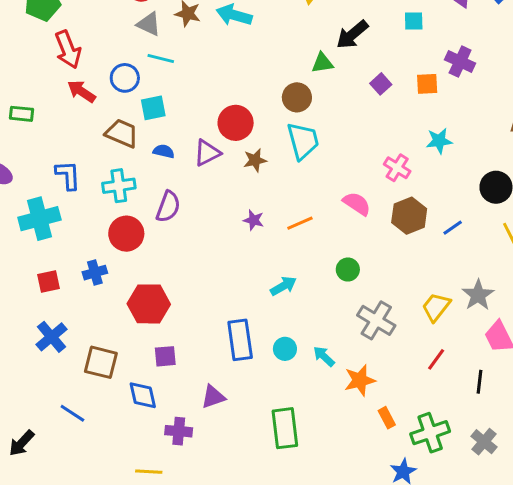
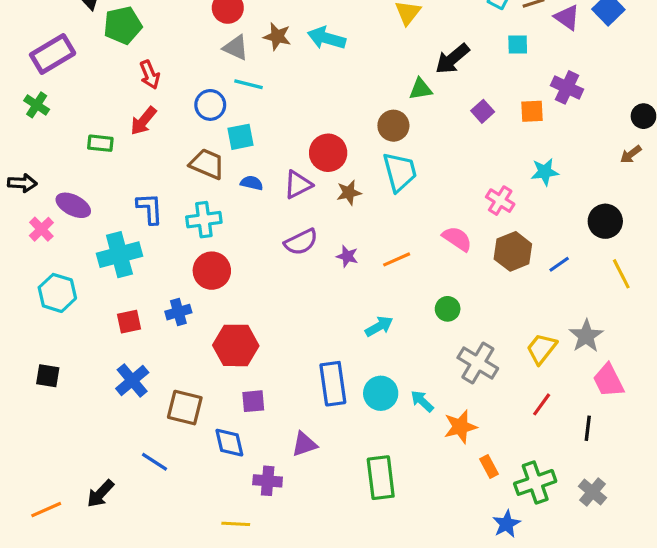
red arrow: (68, 50) -> (150, 75), size x0.7
red arrow: (81, 91) -> (143, 121), moved, turned -84
purple semicircle: (168, 207) -> (301, 242), moved, turned 44
cyan circle: (285, 349) -> (381, 393), size x1.4

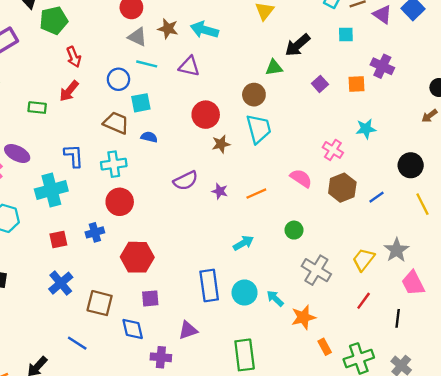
purple triangle: (298, 185) -> (189, 66), moved, turned 40

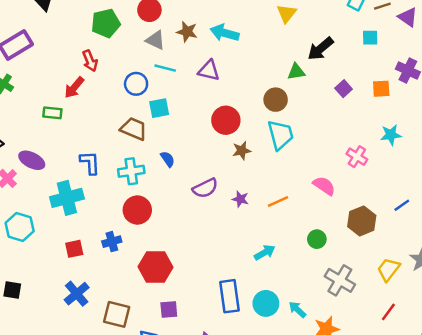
green pentagon: (54, 20) -> (106, 23), moved
red arrow: (69, 91) -> (74, 87), moved
blue semicircle: (149, 137) -> (168, 159), moved, turned 42
brown hexagon: (342, 188) -> (362, 221), moved

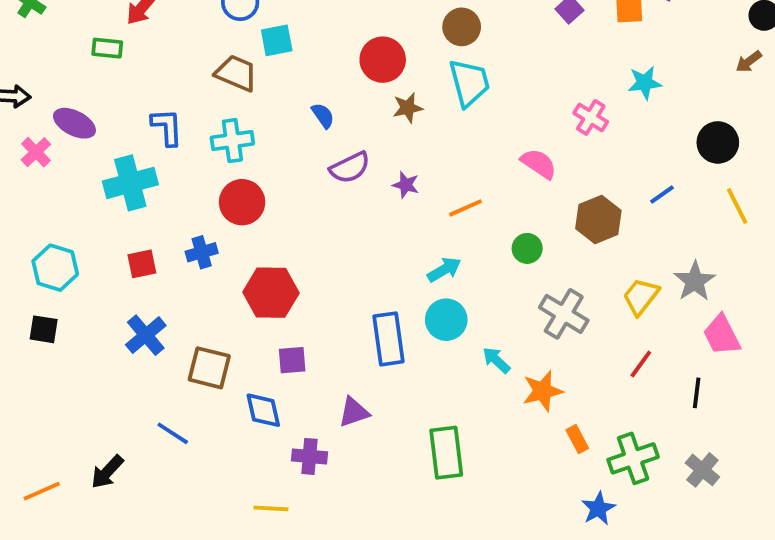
blue semicircle: (168, 159) -> (323, 115), moved
orange line: (278, 202) -> (465, 208), moved
cyan hexagon: (20, 227) -> (55, 268), moved
cyan circle: (266, 303) -> (446, 320), moved

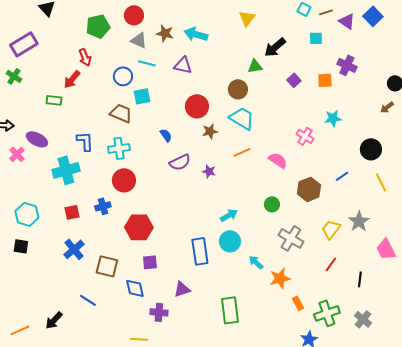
cyan trapezoid: (469, 83) -> (242, 118), turned -44
orange line: (465, 208) -> (242, 152), moved
pink trapezoid: (722, 335) -> (386, 249), moved

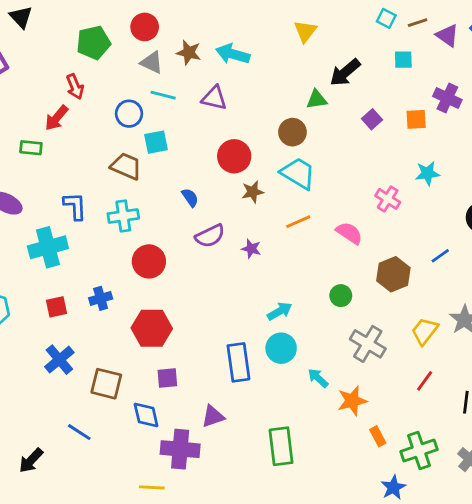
red circle: (124, 180) -> (149, 261), moved
purple cross: (159, 312) -> (180, 449), size x1.5

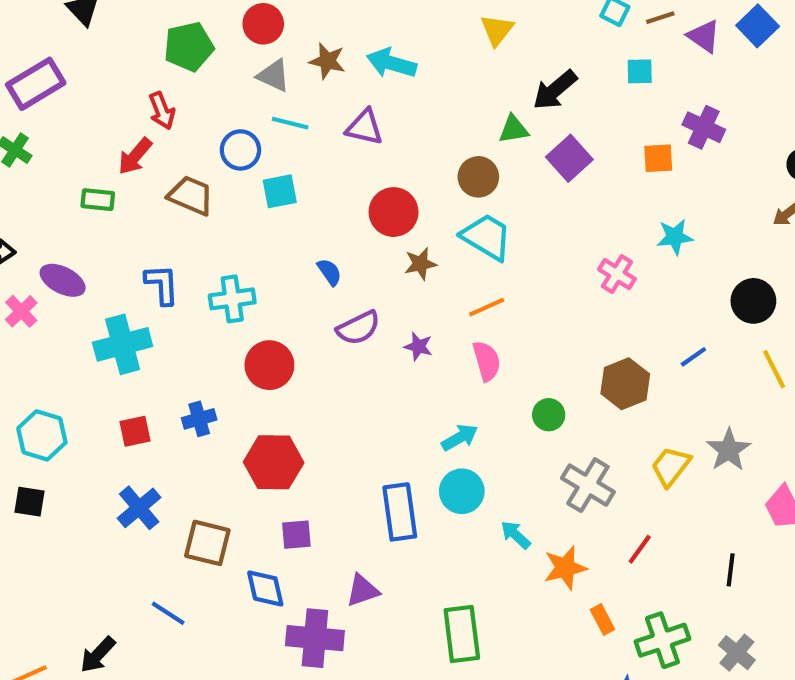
purple square: (372, 119) -> (569, 158), moved, size x1.5
brown trapezoid: (126, 166) -> (191, 195), moved
pink semicircle: (349, 233) -> (487, 361), moved, turned 40
red line: (425, 381) -> (640, 549), moved

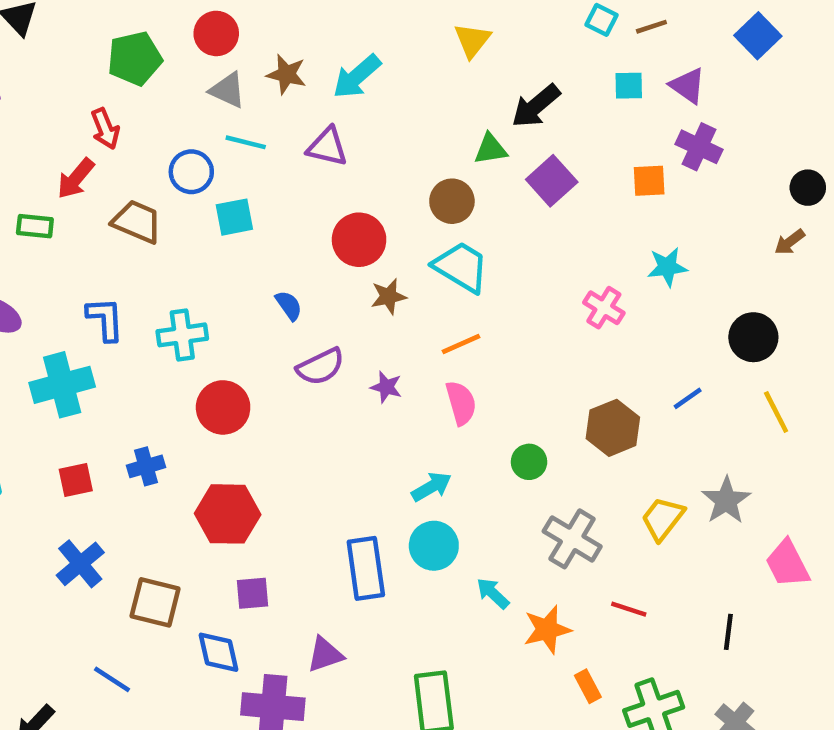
purple triangle: (704, 36) -> (688, 86), moved
cyan arrow: (391, 63) -> (357, 77), turned -57
red line: (640, 549) -> (629, 609), turned 72

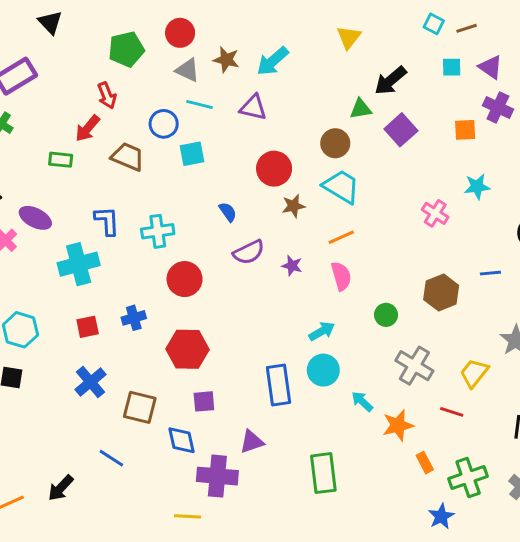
blue line: (688, 398) -> (490, 273), turned 30
yellow trapezoid: (663, 519) -> (474, 373), moved

